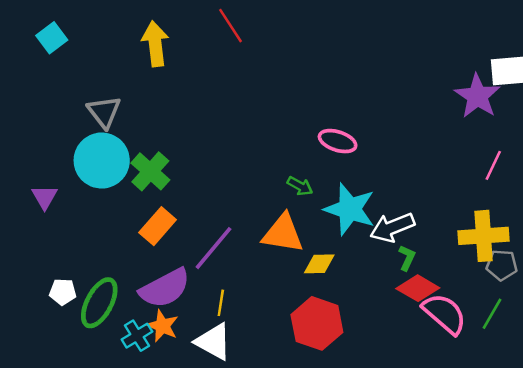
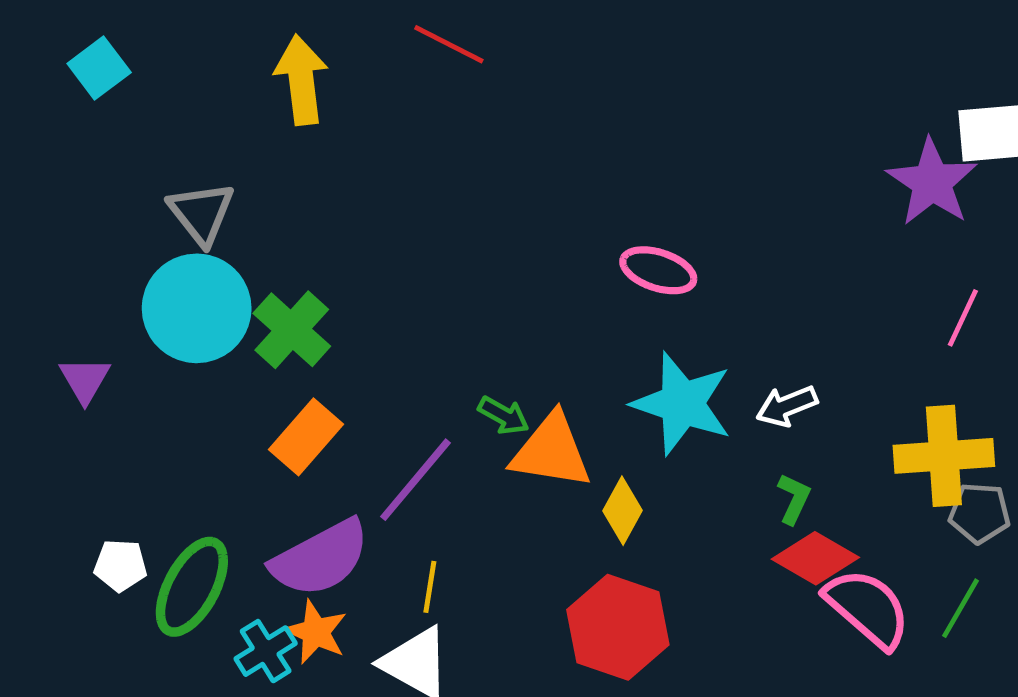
red line: (231, 26) -> (449, 44), turned -30
green arrow: (300, 186) -> (504, 415), moved
white arrow: (392, 227) -> (787, 406), moved, size x0.7
yellow diamond: (319, 264) -> (623, 511), turned -60

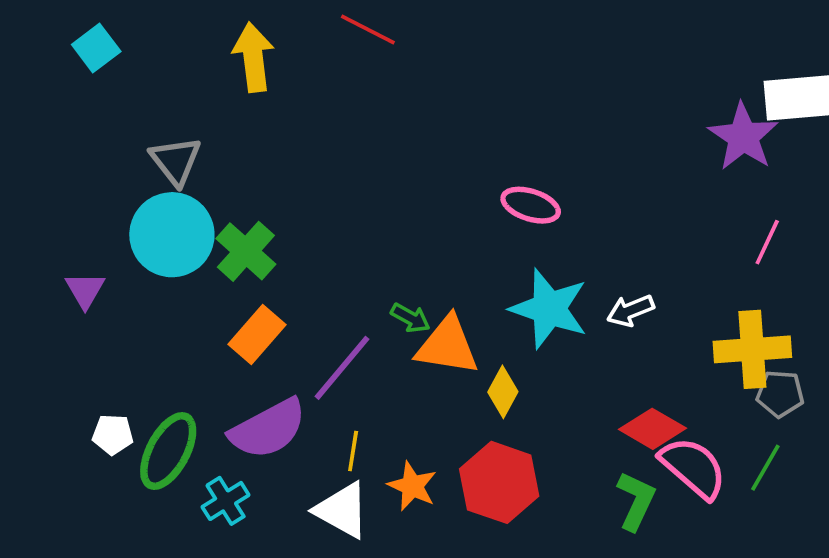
green L-shape: (794, 499) -> (636, 501), moved, size x1.5
orange star: (316, 632) -> (412, 486), moved

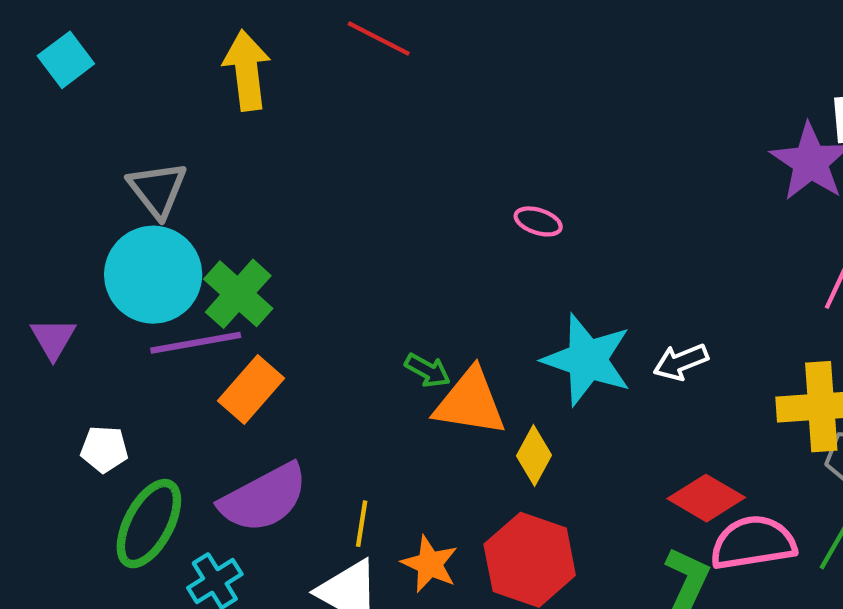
pink ellipse: (531, 205) -> (538, 221), moved, size x0.7
purple line: (342, 368) -> (196, 343), moved, turned 40
white pentagon: (113, 434) -> (104, 449), moved
pink semicircle: (693, 468) -> (753, 543), turned -50

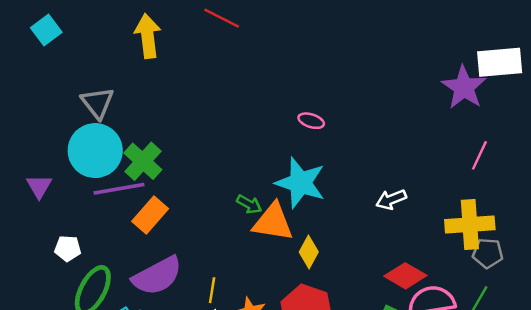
cyan star: (587, 360) -> (300, 183), moved

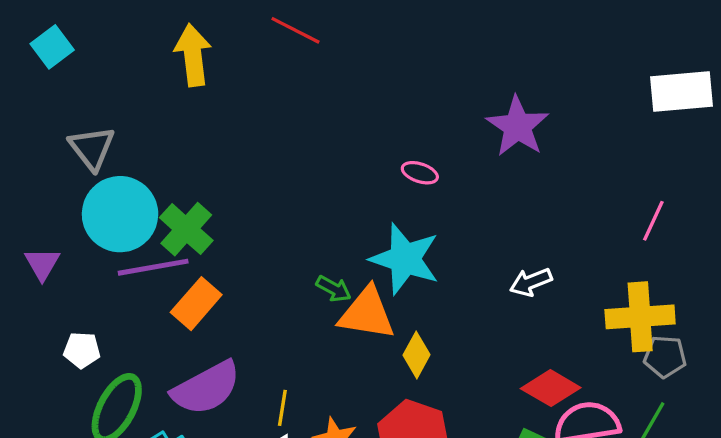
purple star: (464, 87) -> (518, 126), moved
gray triangle: (98, 103) -> (92, 148), moved

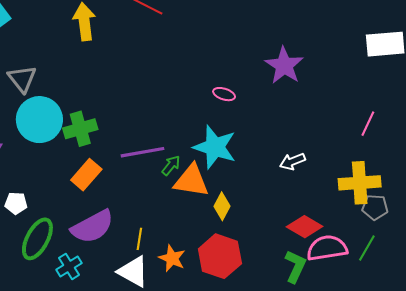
green cross: (186, 229) -> (80, 129), turned 32
purple line: (153, 267) -> (142, 152), moved
green arrow: (334, 289) -> (171, 165), turned -80

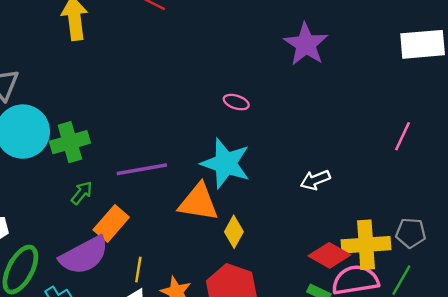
purple star: (284, 65) -> (306, 44), moved
green arrow: (171, 165) -> (82, 193), moved
orange rectangle: (86, 175) -> (111, 224), moved
yellow cross: (360, 183) -> (366, 245), moved

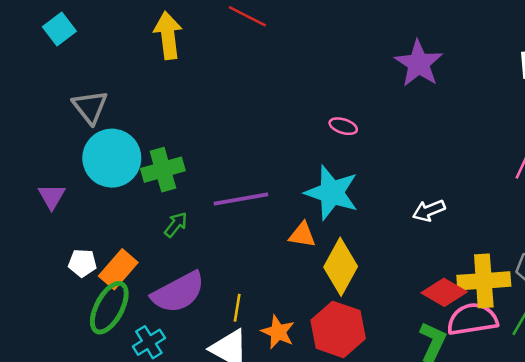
orange triangle: (198, 202) -> (302, 235), size x0.6
orange rectangle: (111, 224) -> (118, 269), moved
yellow diamond: (234, 232) -> (341, 267), size x1.6

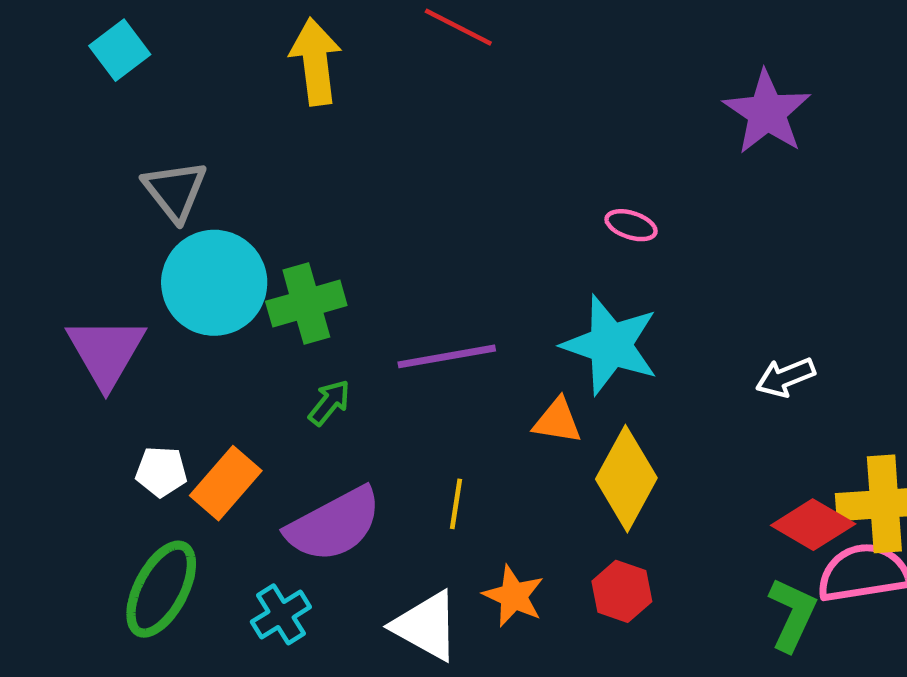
purple triangle: (52, 196) -> (106, 352), size x1.6
green ellipse: (109, 308) -> (161, 589), moved
yellow line: (237, 308) -> (456, 504), moved
red hexagon: (338, 329) -> (622, 591), size x0.6

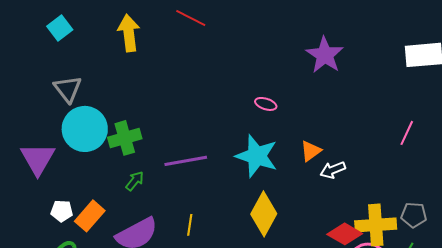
cyan square: (120, 50) -> (60, 28), moved
orange triangle: (557, 421) -> (311, 151), moved, turned -45

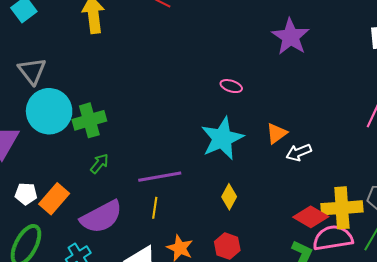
cyan star: (257, 156) -> (222, 138), turned 30
purple line: (186, 161) -> (160, 177), moved
yellow diamond: (264, 214) -> (229, 197), size x0.6

